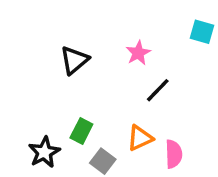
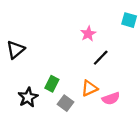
black triangle: (74, 60) -> (16, 50), moved
pink semicircle: (174, 154) -> (111, 98), turned 72

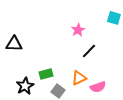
black triangle: (16, 50) -> (14, 44), turned 42
green rectangle: (52, 84) -> (46, 74), turned 48

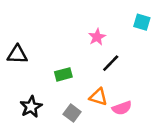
green rectangle: (46, 74) -> (63, 74), moved
orange triangle: (79, 78) -> (98, 97), turned 42

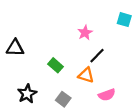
green rectangle: (63, 74) -> (56, 65), turned 56
orange triangle: (98, 97) -> (86, 75), moved

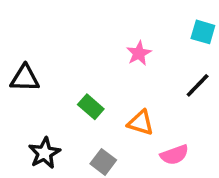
black line: (97, 56) -> (198, 85), moved

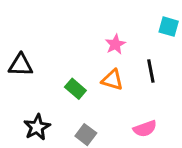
black line: (198, 85) -> (151, 71), moved, turned -55
orange triangle: (141, 123) -> (112, 80), moved

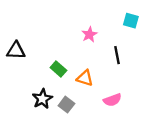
orange triangle: (112, 80) -> (85, 78), moved
black star: (37, 127) -> (42, 99), moved

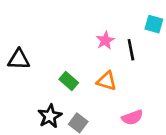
black line: (117, 55) -> (131, 50), moved
orange triangle: (85, 78) -> (107, 81), moved

